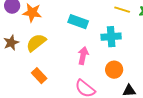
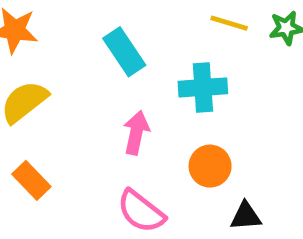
cyan rectangle: (78, 22) -> (124, 52), turned 36

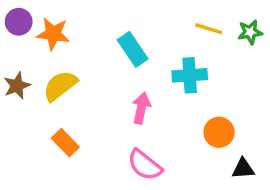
orange circle: (210, 166) -> (219, 132), moved
black triangle: (246, 216) -> (243, 169), moved

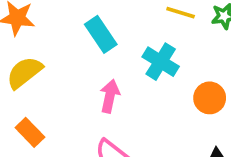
cyan cross: (190, 75) -> (161, 62), turned 36
orange circle: (219, 132) -> (210, 98), moved

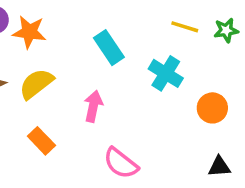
pink arrow: (110, 96) -> (93, 106), moved

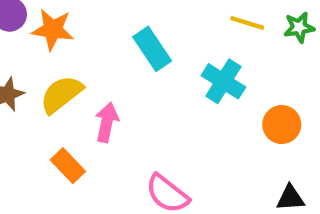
pink arrow: (93, 106) -> (107, 122), moved

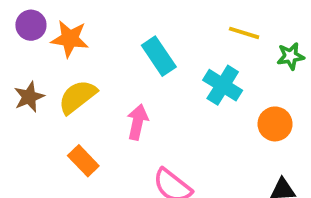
green star: (299, 27) -> (291, 56), moved
pink arrow: (107, 122) -> (138, 122), moved

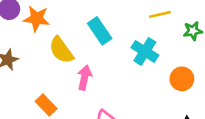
yellow line: (244, 33) -> (160, 14), turned -30
yellow semicircle: (77, 97) -> (61, 50), moved, turned -88

